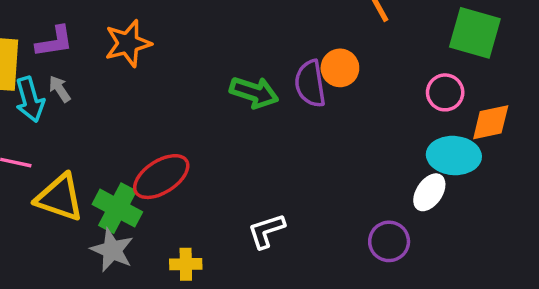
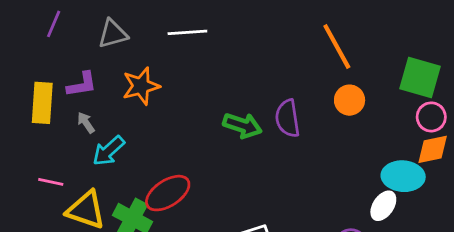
orange circle: (340, 68) -> (350, 100), moved
pink circle: (445, 92) -> (431, 117), moved
cyan arrow: (30, 99) -> (109, 151), moved, turned 64

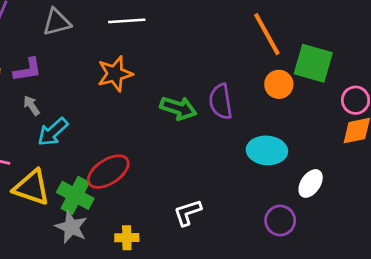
green square: (420, 78) -> (313, 63), moved
orange star: (141, 86) -> (115, 74), moved
cyan ellipse: (403, 176) -> (267, 150), moved

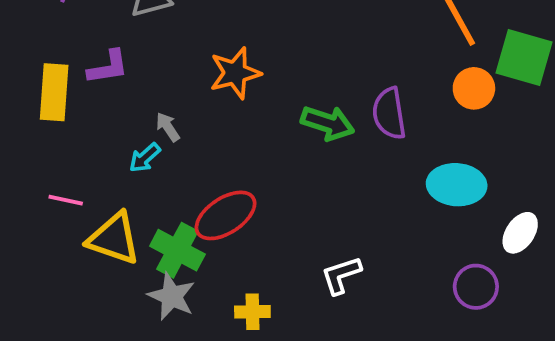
gray arrow: (32, 105) -> (168, 127), moved
cyan arrow: (53, 132) -> (145, 158), size x0.7

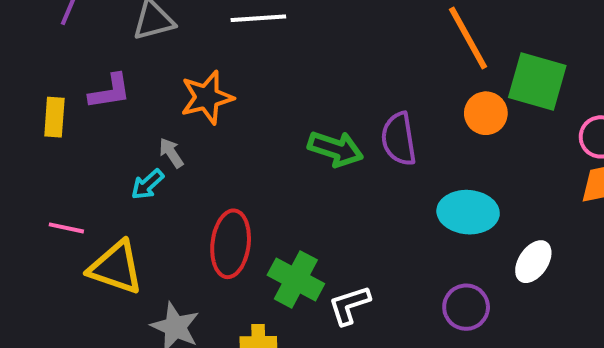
orange star: (235, 73) -> (207, 97), moved
yellow rectangle: (54, 92) -> (54, 117), size x0.7
red ellipse: (226, 215) -> (231, 244), turned -50
green cross: (177, 250) -> (296, 279), moved
purple circle: (476, 287) -> (466, 307), moved

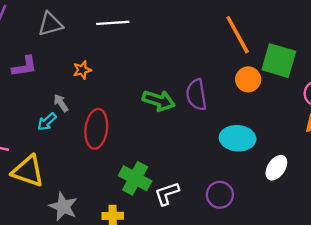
orange star: (207, 97) -> (82, 70), size x0.6
red ellipse: (231, 244) -> (96, 129), moved
purple circle: (466, 307) -> (220, 195), moved

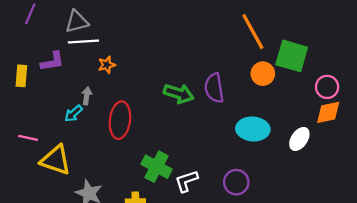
white line: (113, 23) -> (83, 42), moved
gray arrow: (61, 103) -> (87, 96), turned 42
white ellipse: (276, 168) -> (299, 139), moved

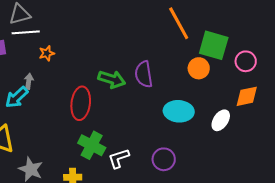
orange circle: (263, 74) -> (199, 68), moved
pink circle: (327, 87) -> (246, 61), moved
cyan arrow: (73, 113) -> (17, 97), size x1.4
red ellipse: (120, 120) -> (81, 103), moved

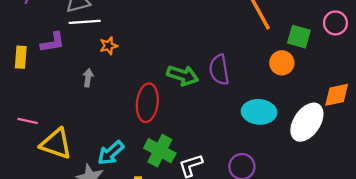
green square: (214, 45) -> (299, 37), size x0.7
pink circle: (246, 61) -> (335, 23), moved
cyan arrow: (17, 97) -> (111, 153), moved
white ellipse: (221, 120) -> (307, 122), size x1.6

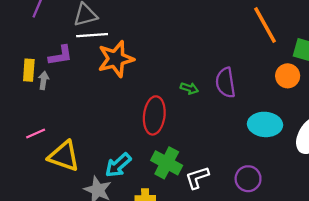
orange star: (109, 46) -> (116, 59), size x2.0
green arrow: (183, 75) -> (189, 88), size x0.6
gray arrow: (88, 78) -> (44, 80), moved
pink line: (28, 121) -> (36, 133), turned -36

